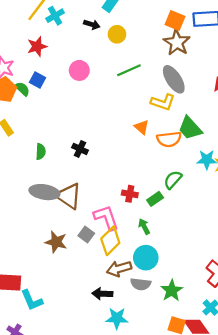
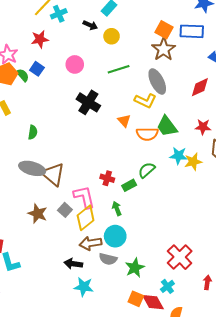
black cross: (80, 149) -> (88, 102), moved, size x1.6

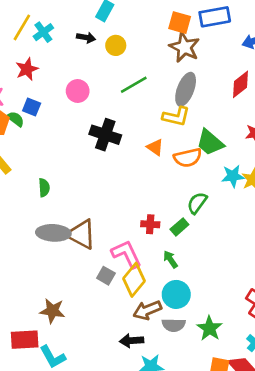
gray ellipse: (157, 82) -> (186, 89), turned 60
brown star: (38, 214) -> (52, 311), moved

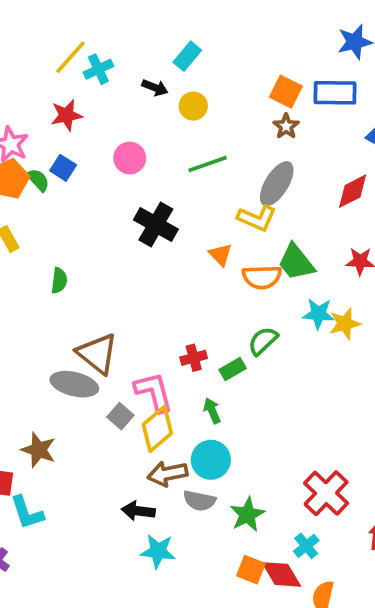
brown star: (184, 47) -> (286, 126), size x0.6
red cross: (150, 224) -> (194, 358), turned -30
gray ellipse: (53, 233) -> (74, 384), moved

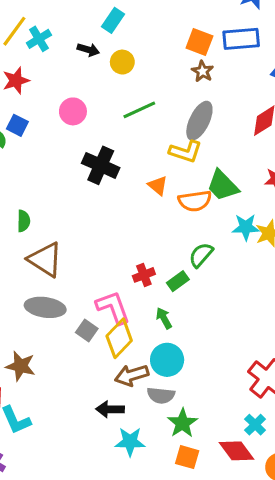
brown triangle: (97, 354) -> (45, 260), moved
green star: (247, 514) -> (182, 423), moved
orange square: (251, 570) -> (187, 457), moved

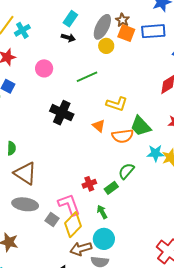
black arrow: (88, 50) -> (68, 38), moved
yellow circle: (122, 62) -> (106, 46), moved
brown star: (203, 71) -> (122, 20), moved
pink circle: (73, 111) -> (44, 68), moved
gray ellipse: (199, 121) -> (102, 27), moved

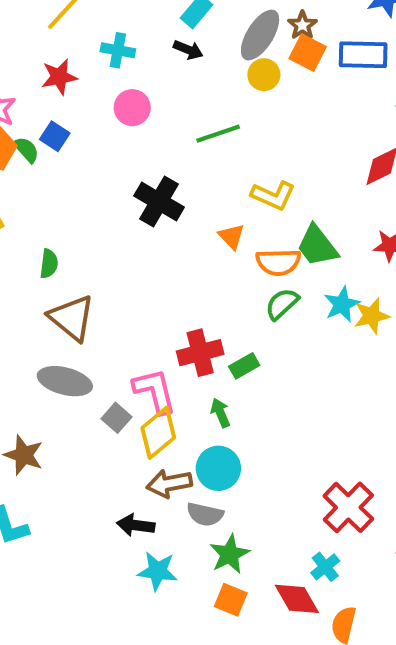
cyan cross: (22, 30) -> (118, 50), moved, turned 35
cyan star: (155, 153) -> (342, 304), turned -30
green semicircle: (126, 171) -> (282, 304), moved
red cross: (89, 184) -> (200, 353), size x1.5

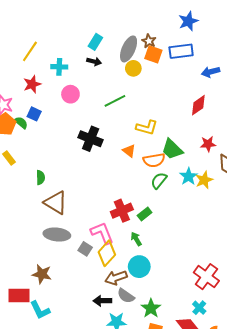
gray semicircle: (205, 514) -> (126, 296), moved, turned 30

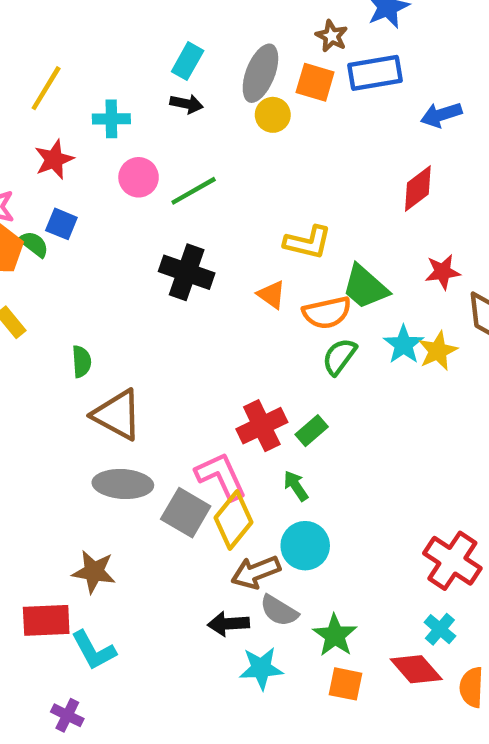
brown star: (149, 41) -> (332, 36), moved
green line: (115, 101) -> (194, 191), moved
gray square: (85, 249) -> (186, 513), size x1.5

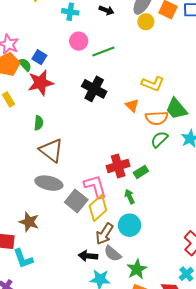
red star: (54, 159) -> (41, 83), moved, size x1.4
brown arrow: (256, 572) -> (104, 234), turned -45

